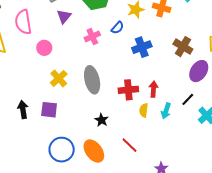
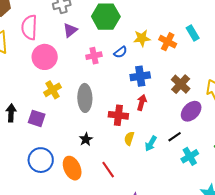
pink circle: (44, 48) -> (45, 57), size x1.6
red arrow: (153, 89) -> (142, 102), moved

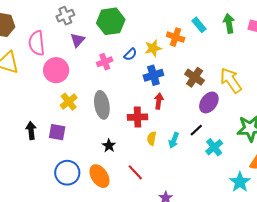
yellow star: (142, 38) -> (153, 48), moved

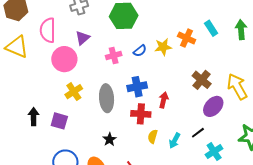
purple triangle: (78, 40) -> (82, 38), moved
blue cross: (153, 75) -> (137, 87), moved

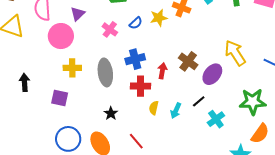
pink cross: (114, 55) -> (110, 29), turned -35
brown cross: (202, 80) -> (188, 61), moved
yellow cross: (74, 92) -> (72, 68), turned 36
black arrow: (34, 117) -> (24, 82), moved

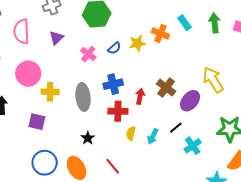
pink circle: (61, 36) -> (28, 74), moved

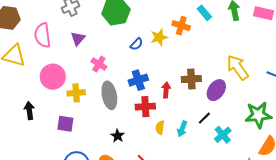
pink cross: (88, 54) -> (99, 64), moved
brown cross: (166, 88) -> (191, 79), turned -36

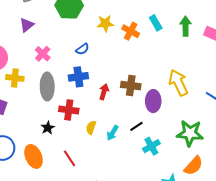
yellow star: (159, 37) -> (105, 23), moved
blue semicircle: (137, 44) -> (82, 49), moved
purple ellipse: (216, 90) -> (153, 101), turned -45
red cross: (145, 107) -> (69, 110), moved

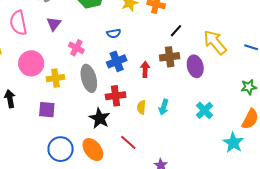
blue semicircle: (82, 49) -> (114, 33), turned 40
black line: (136, 126) -> (176, 31), moved
black star: (48, 128) -> (100, 118), size x1.5
green star: (190, 133) -> (249, 87), moved, size x0.6

